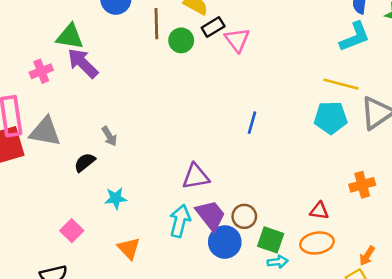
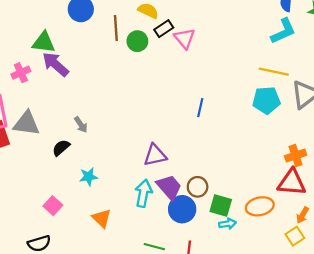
red triangle: (319, 211) -> (292, 182), moved, size x1.8

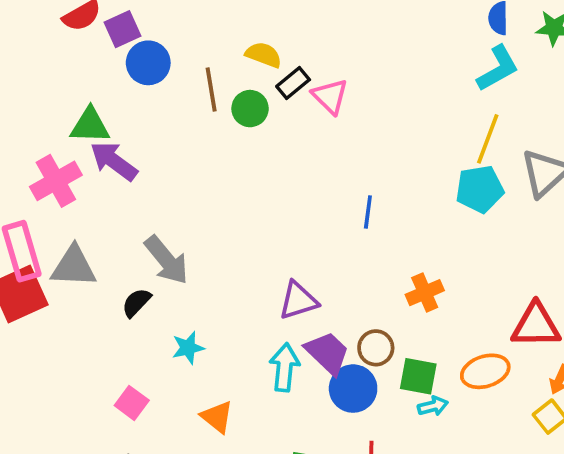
yellow line: (274, 72) -> (488, 139), turned -76
pink cross: (21, 73) -> (56, 181), size x1.5
gray arrow: (81, 125) -> (167, 260), size x1.8
orange cross: (296, 156) -> (425, 293), moved

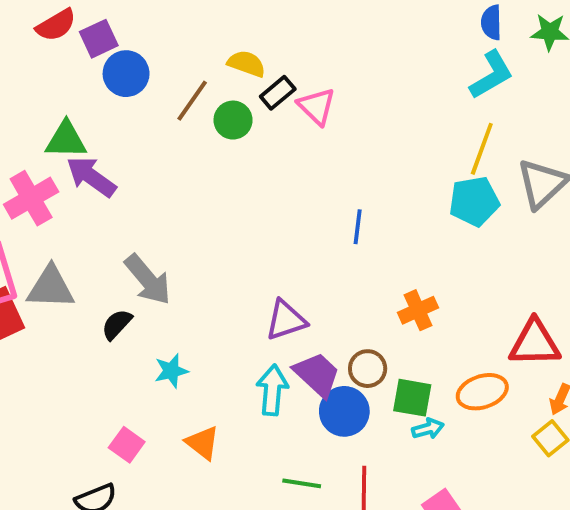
brown line: (211, 90) -> (192, 101), turned 45
pink square: (132, 403) -> (127, 445), moved

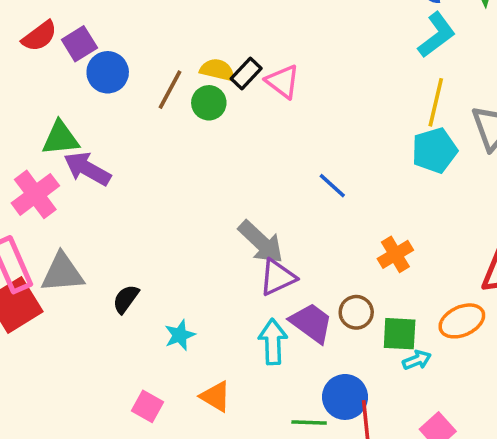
yellow semicircle: (247, 64) -> (217, 70), moved
blue line: (358, 227) -> (332, 186), turned -48
gray arrow: (148, 280) -> (261, 242), moved
blue circle: (344, 411) -> (345, 397), moved

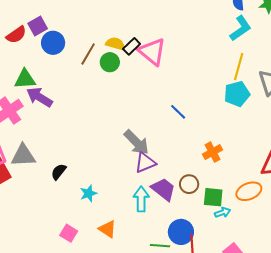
red semicircle: (39, 36) -> (16, 35), moved
pink triangle: (283, 82) -> (152, 52), size x1.4

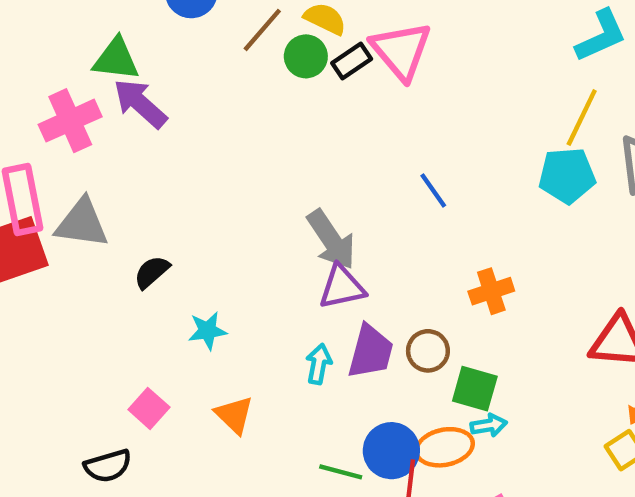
black rectangle: (132, 46) -> (352, 61), moved
purple trapezoid: (163, 189) -> (371, 352), turned 56
orange ellipse: (249, 191) -> (445, 447), moved
cyan arrow: (141, 199) -> (319, 364), size x0.7

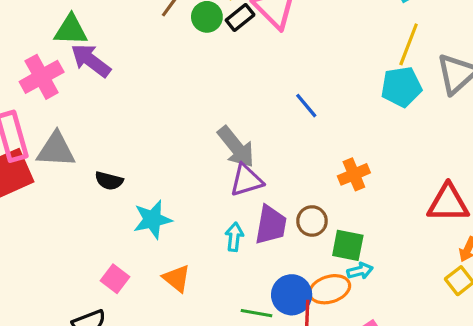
black semicircle: (152, 272) -> (109, 181), turned -120
cyan star: (207, 331) -> (152, 220), size x1.4

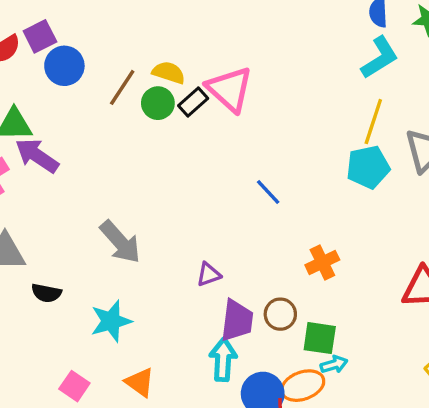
gray arrow: (236, 147) -> (120, 242), moved
purple triangle: (246, 180) -> (209, 274), size x0.7
black semicircle: (109, 181) -> (46, 293), moved
cyan arrow: (234, 237) -> (223, 360), moved, size x1.4

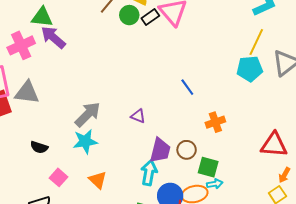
blue line: (268, 192) -> (187, 87), moved
gray arrow: (120, 242) -> (88, 114), moved, turned -100
purple triangle: (209, 274) -> (138, 116), moved, turned 35
black semicircle: (46, 293) -> (39, 147), moved

